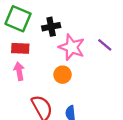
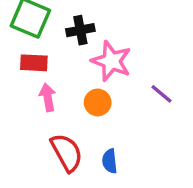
purple line: (105, 45) -> (161, 94), moved
pink arrow: (19, 71) -> (48, 97), moved

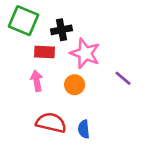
red rectangle: (34, 63) -> (44, 52), moved
red semicircle: (67, 152) -> (51, 123), turned -48

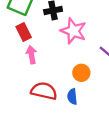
red rectangle: (44, 52) -> (24, 32), moved, turned 60
orange circle: (75, 85) -> (81, 73), moved

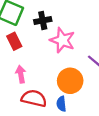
pink arrow: (31, 55) -> (21, 74), moved
orange circle: (81, 73) -> (70, 81), size x1.5

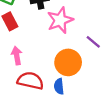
pink star: (62, 40) -> (60, 20), turned 30

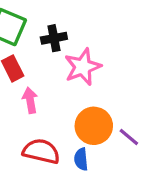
purple line: (93, 42) -> (129, 137), moved
pink arrow: (17, 56) -> (30, 100), moved

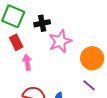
orange circle: (94, 126) -> (92, 58), moved

